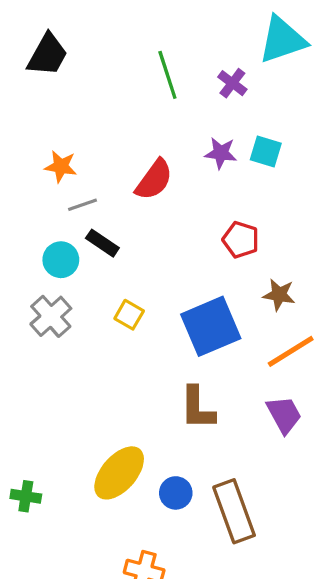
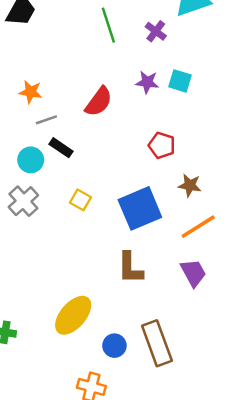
blue circle: (176, 493) -> (114, 346), moved

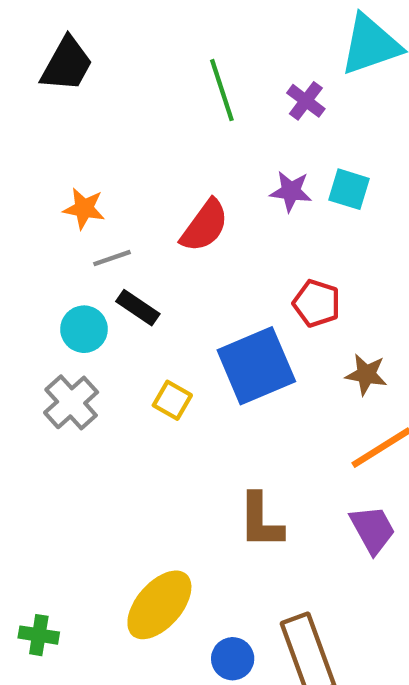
blue square: (140, 208) -> (256, 366), moved

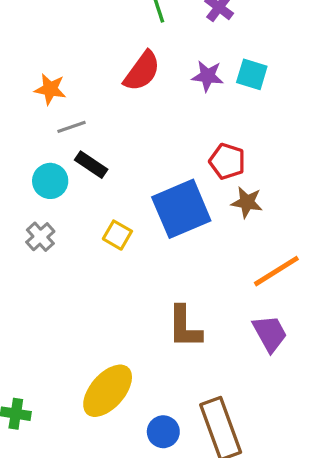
red semicircle: (205, 226) -> (142, 71), moved
brown star: (366, 374) -> (247, 202), moved
gray cross: (71, 402) -> (40, 237), size x0.7

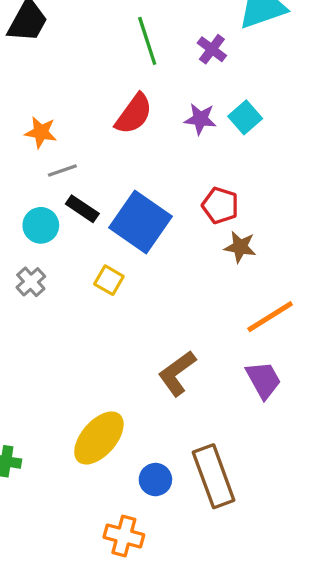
cyan square: (252, 74) -> (245, 117), turned 32
blue square: (181, 209) -> (140, 222), moved, turned -32
brown L-shape: (185, 327) -> (177, 373), turned 54

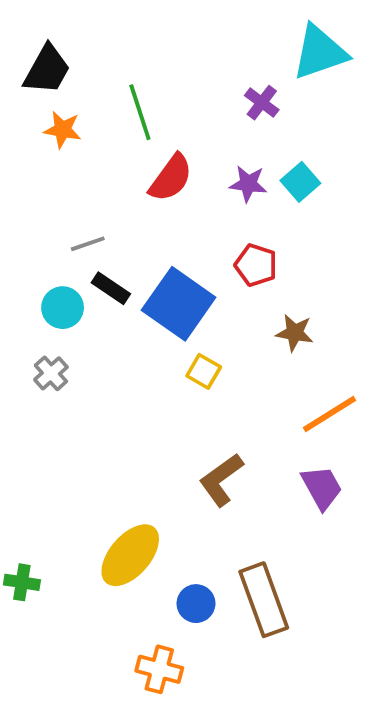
green line: (147, 41) -> (140, 112), moved
orange star: (41, 132) -> (63, 130), moved
red pentagon: (220, 205) -> (256, 265), moved
yellow square: (109, 280) -> (204, 371), moved

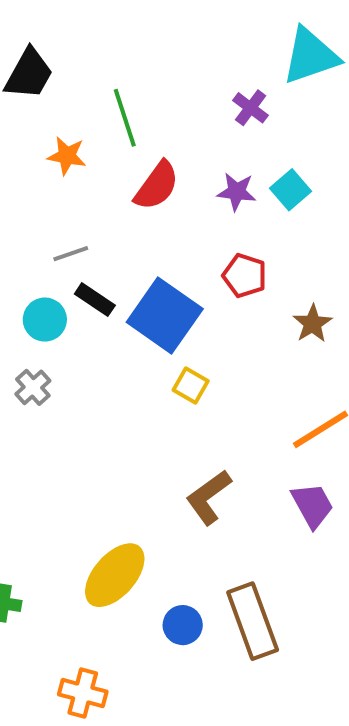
orange star: (63, 130) -> (67, 156), moved
brown star: (295, 333) -> (312, 324), moved, turned 30
orange cross: (159, 669) -> (83, 693), moved

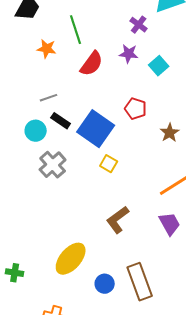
purple star: (237, 192) -> (129, 54), moved
gray cross: (33, 387) -> (53, 165), moved, size x1.5

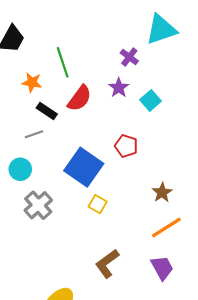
purple star: (129, 54) -> (119, 88), turned 30
black rectangle: (61, 121) -> (47, 111), moved
brown star: (170, 133) -> (162, 193), moved

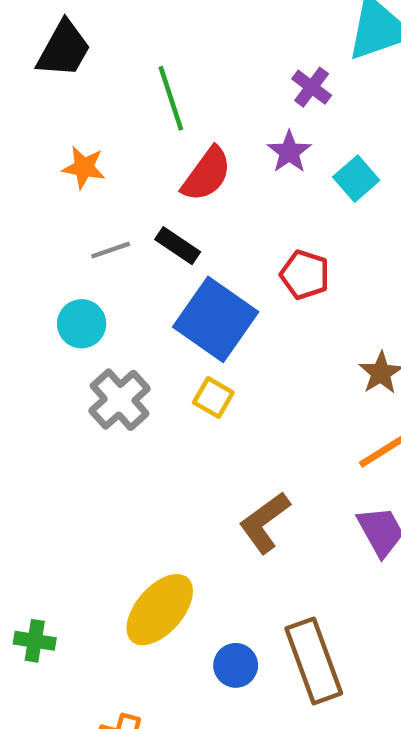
orange star: (32, 82) -> (84, 167), moved
black rectangle: (47, 111) -> (178, 246), moved
yellow square: (98, 204) -> (213, 397), moved

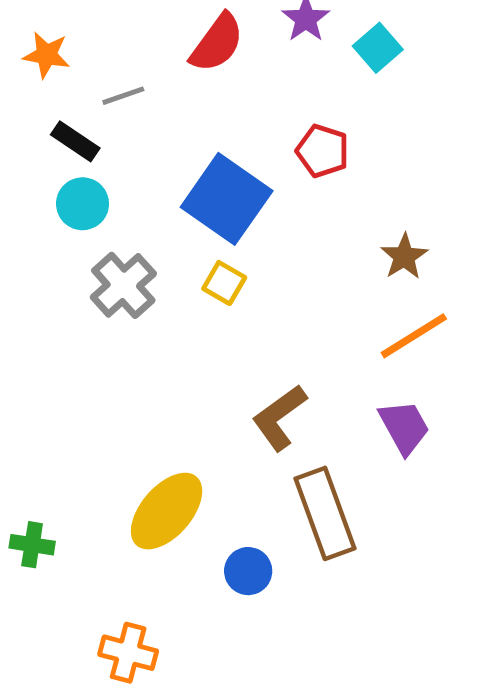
orange star: (84, 167) -> (47, 55), moved
black rectangle: (178, 246) -> (75, 141), moved
gray line: (111, 250) -> (123, 96), moved
brown rectangle: (314, 661) -> (325, 513), moved

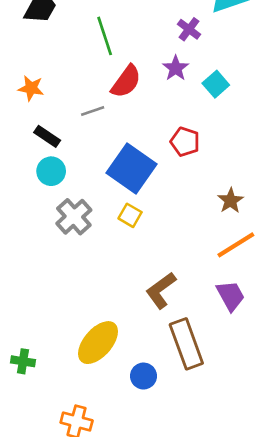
gray line: (123, 96) -> (93, 111), moved

